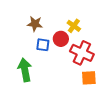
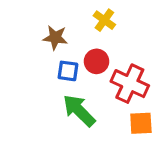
yellow cross: (74, 26) -> (104, 20), moved
green arrow: (25, 70) -> (79, 111), moved, turned -35

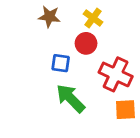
brown star: (55, 38) -> (49, 17), moved
red circle: (96, 61) -> (86, 43), moved

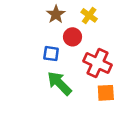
brown star: (49, 17) -> (56, 14), moved, turned 30
yellow cross: (93, 18) -> (89, 15), moved

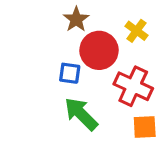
yellow cross: (89, 15) -> (137, 31), moved
red circle: (73, 37) -> (99, 50), size x1.5

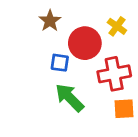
brown star: (76, 19) -> (50, 21), moved
red cross: (133, 86) -> (114, 74), turned -36

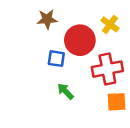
brown star: (50, 21) -> (47, 19), turned 30
green arrow: (69, 98) -> (65, 91), size x0.6

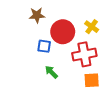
yellow cross: (110, 24) -> (92, 27), moved

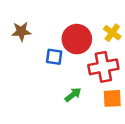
brown star: (37, 15) -> (21, 31), moved
green arrow: (51, 72) -> (73, 95), moved, turned 96

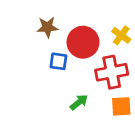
brown star: (21, 31) -> (47, 27), moved

